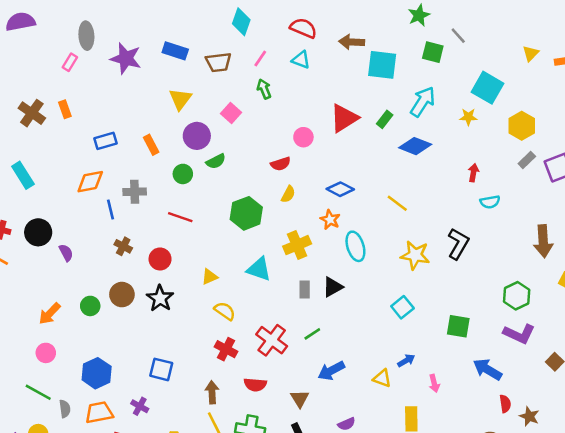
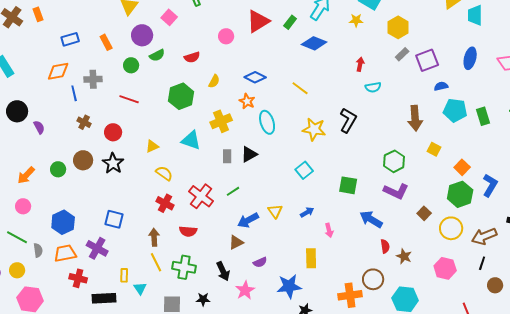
red semicircle: (281, 164) -> (192, 57), moved
yellow triangle: (382, 378) -> (275, 211), moved, turned 35
brown triangle: (300, 399) -> (236, 242), moved, turned 35
purple cross: (140, 406) -> (97, 248), size x1.5

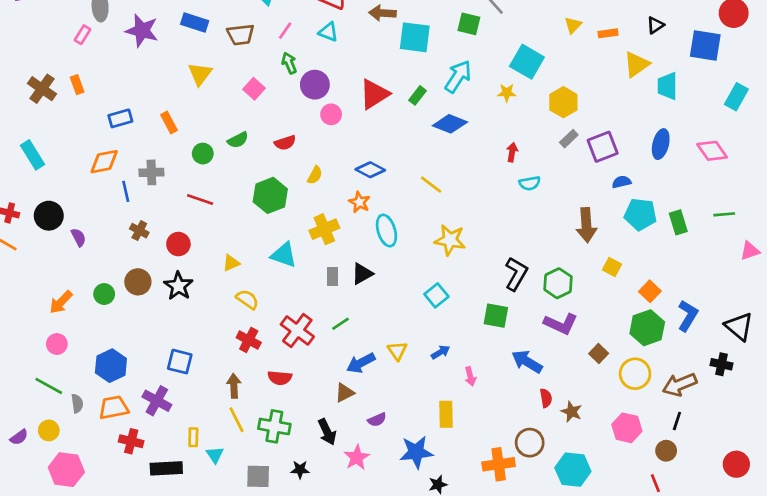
purple circle: (142, 35) -> (315, 85), moved
black L-shape: (348, 120) -> (516, 274), moved
brown circle: (495, 285) -> (666, 451), moved

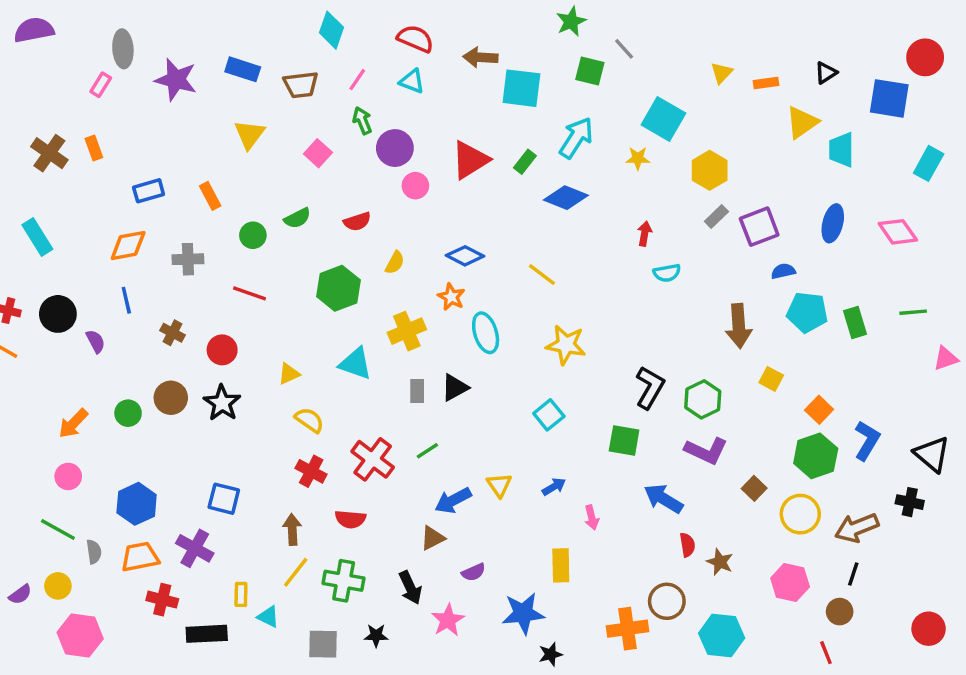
blue line: (126, 191) -> (126, 300), moved
yellow line: (237, 420) -> (296, 572), turned 65
cyan triangle: (215, 455) -> (268, 617), turned -30

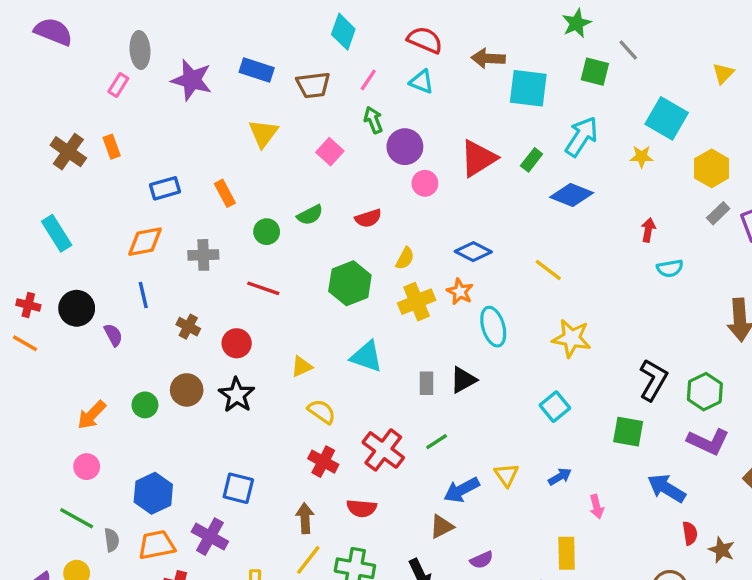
purple semicircle: (34, 30) -> (53, 32), turned 33
yellow cross: (407, 331) -> (417, 302), moved

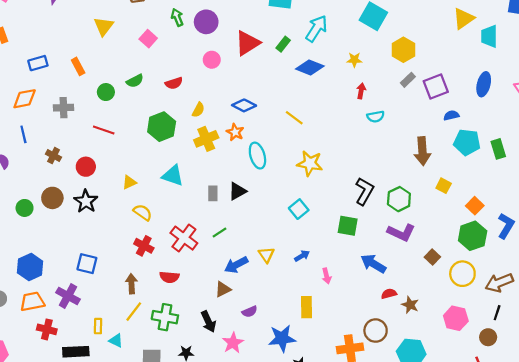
purple circle: (405, 147) -> (206, 22), moved
yellow star: (642, 157) -> (354, 60), moved
red semicircle: (690, 533) -> (389, 294), turned -96

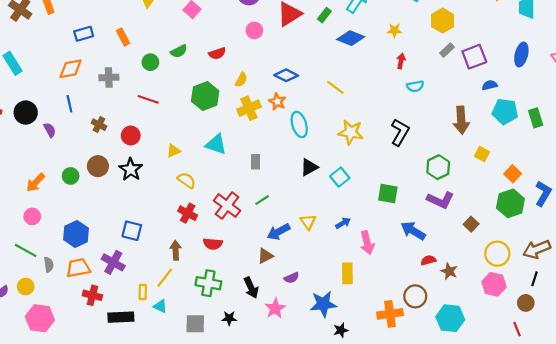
black triangle: (237, 191) -> (309, 167), moved
black L-shape: (364, 191) -> (400, 132), moved
yellow circle: (462, 274) -> (497, 254), moved
pink arrow: (327, 276) -> (367, 243), size x1.5
yellow line: (134, 312) -> (165, 278), moved

